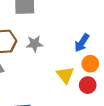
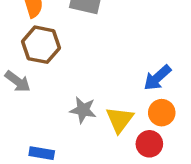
gray star: (34, 44) -> (83, 110), moved

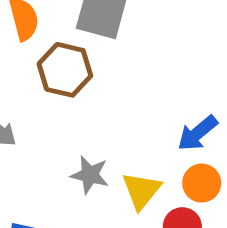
brown hexagon: (41, 45) -> (65, 70), moved

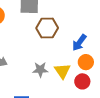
brown hexagon: (65, 70) -> (47, 28), moved

